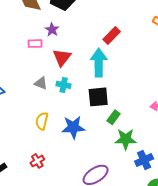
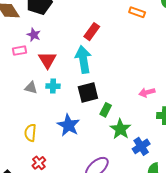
yellow semicircle: (42, 121) -> (30, 133), moved
blue star: (73, 127) -> (68, 125), turned -30
green star: (126, 139) -> (120, 129), turned -30

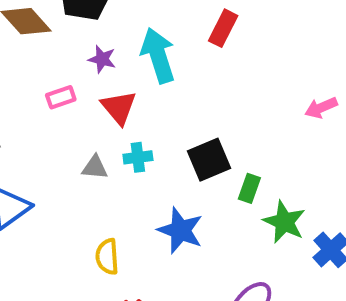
red rectangle: (92, 32) -> (223, 28), moved
purple star: (34, 35) -> (102, 59), moved
cyan arrow: (83, 59) -> (158, 55), moved
pink arrow: (147, 92) -> (321, 108), moved

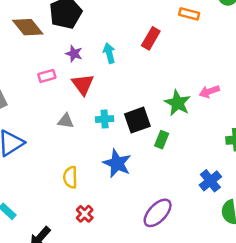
cyan arrow: (158, 55) -> (109, 53), size x0.6
cyan cross: (138, 157) -> (105, 119), moved
green star: (284, 222) -> (178, 103), moved

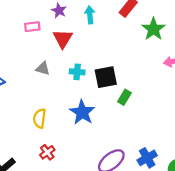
green star: (178, 103) -> (154, 29), moved
blue cross: (210, 181) -> (147, 158), moved

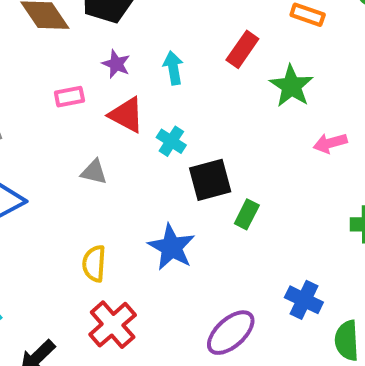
red triangle: (63, 39) -> (126, 115), turned -30
cyan cross: (77, 72) -> (171, 141), moved, turned 32
red cross: (47, 152) -> (113, 325), size x1.6
blue cross: (147, 158) -> (304, 300), moved, turned -30

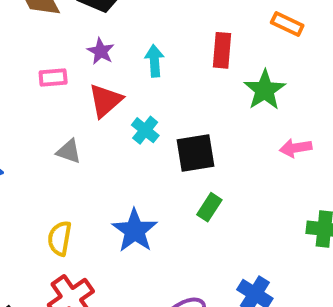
red rectangle: (242, 49) -> (222, 50), turned -36
red triangle: (126, 115) -> (105, 101), turned 45
black square: (210, 180) -> (196, 153), moved

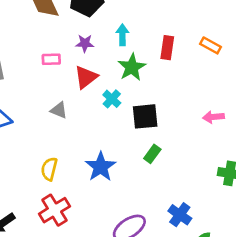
orange rectangle: (287, 24) -> (211, 45), moved
purple star: (101, 51) -> (85, 43), turned -30
cyan arrow: (154, 61) -> (122, 35), moved
green star: (265, 90) -> (132, 67), moved

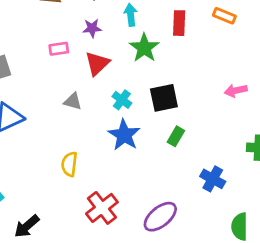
cyan cross: (112, 99) -> (122, 100), moved
blue star: (101, 167) -> (124, 135), moved
red cross: (54, 210) -> (102, 208), moved
blue cross: (180, 215) -> (213, 179), moved

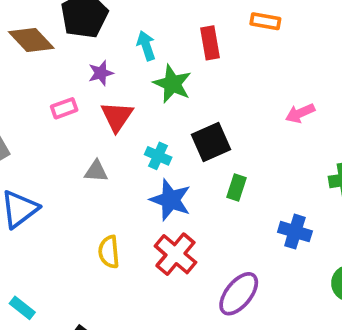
red cross: (102, 208) -> (175, 254), moved

